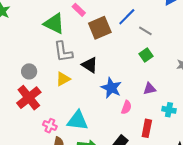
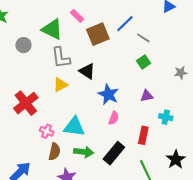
gray circle: (29, 71) -> (23, 45), moved
pink semicircle: (126, 107) -> (114, 118), moved

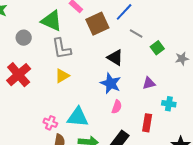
gray line: (143, 38) -> (136, 34), moved
green square: (144, 62) -> (157, 48), moved
black triangle: (87, 71) -> (115, 58), moved
red cross: (26, 103) -> (19, 75), moved

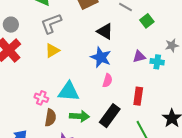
gray circle: (24, 38) -> (11, 25), moved
gray L-shape: (61, 49) -> (51, 23), turned 80
gray star: (182, 59) -> (172, 45), moved
cyan cross: (169, 104) -> (157, 62), moved

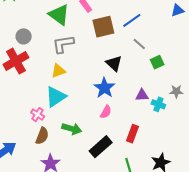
cyan triangle: (69, 92) -> (56, 97), moved, turned -50
green arrow: (79, 116) -> (72, 129), moved

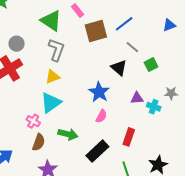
blue triangle: (178, 10) -> (169, 25), moved
gray L-shape: (63, 44) -> (56, 50), turned 120
black triangle: (114, 63) -> (119, 68), moved

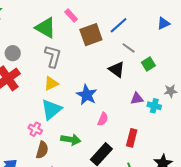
blue star: (99, 92) -> (87, 95), moved

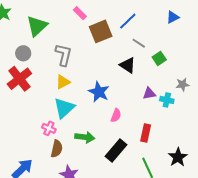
green triangle: (46, 28) -> (37, 26), moved, turned 50

